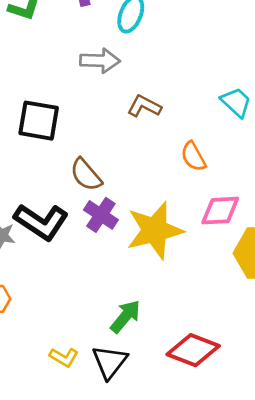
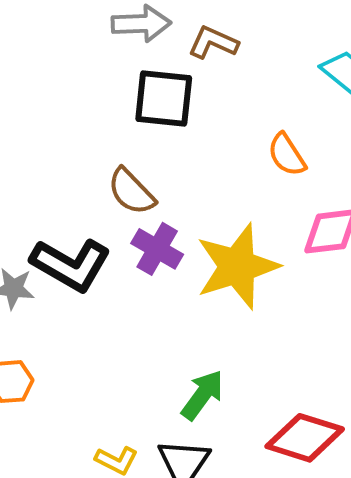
brown L-shape: (144, 106) -> (213, 42), moved
black square: (39, 121) -> (164, 99), moved

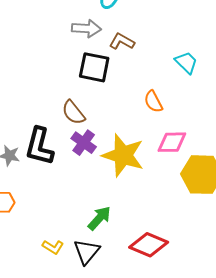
black L-shape: (71, 265) -> (39, 146), turned 69
yellow star: (237, 266) -> (123, 155), turned 30

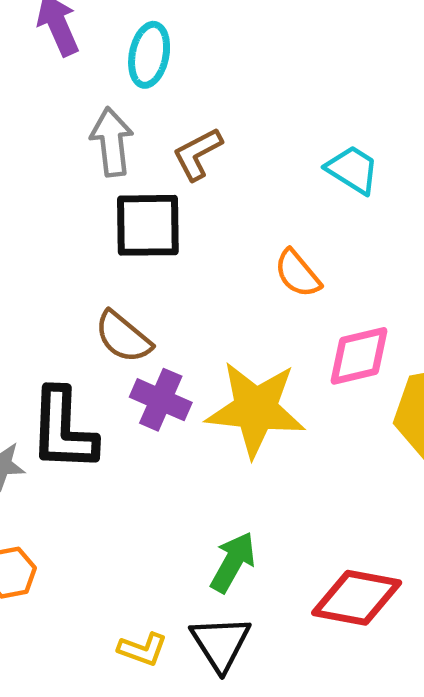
gray arrow: (86, 29) -> (112, 142), turned -88
brown L-shape: (122, 42) -> (198, 154), turned -45

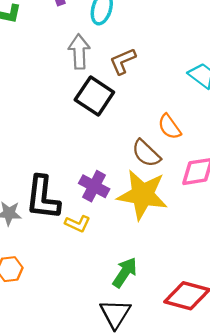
black square: (148, 225) -> (94, 96), turned 30
brown semicircle: (123, 337) -> (146, 153), moved
yellow L-shape: (143, 649) -> (78, 224), moved

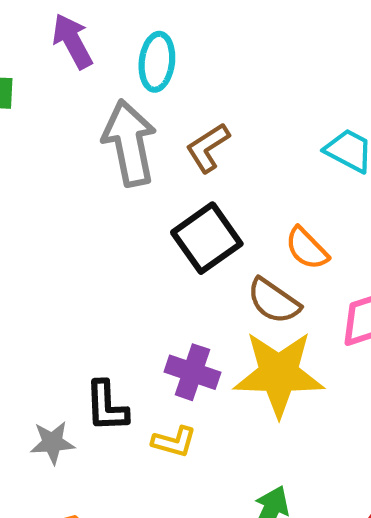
gray arrow: (79, 52) -> (130, 143), size x1.4
black square: (94, 96) -> (207, 238), moved, turned 30
black L-shape: (43, 198) -> (107, 406), size x0.7

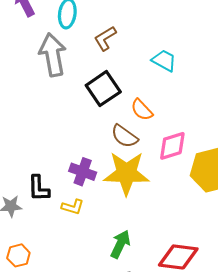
brown L-shape: (208, 148) -> (105, 38), moved
black square: (207, 238) -> (103, 89), moved

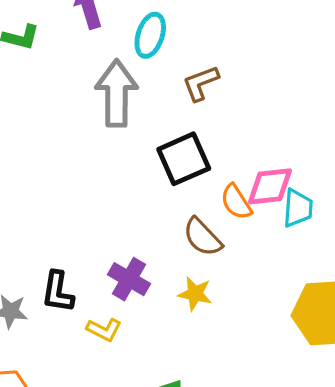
cyan trapezoid: (164, 61) -> (298, 208), moved, turned 55
pink diamond: (172, 146) -> (270, 186), moved
yellow star: (126, 173) -> (195, 294), size x0.5

